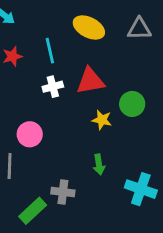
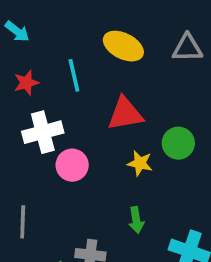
white cross: (53, 87) -> (43, 132), moved, size x1.5
pink circle: (30, 134) -> (72, 165), moved

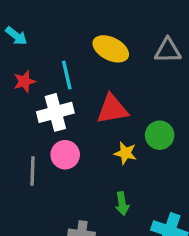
white cross: (43, 132) -> (55, 112), moved
gray line: (23, 222) -> (33, 171), moved

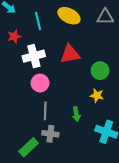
cyan line: (67, 75) -> (38, 21), moved
yellow star: (125, 153) -> (97, 95), moved
gray line: (33, 171) -> (45, 111), moved

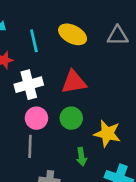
green circle: (100, 71) -> (71, 118), moved
yellow star: (97, 95) -> (107, 134), size x1.5
gray line: (45, 111) -> (30, 146), moved

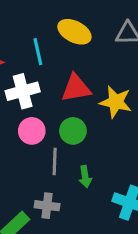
cyan line: (34, 41) -> (38, 52), moved
yellow star: (107, 134) -> (116, 102), moved
gray line: (30, 146) -> (55, 161), moved

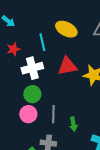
pink circle: (32, 131) -> (28, 114), moved
green circle: (73, 131) -> (32, 94), moved

